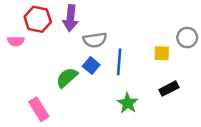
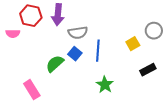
yellow square: (162, 53) -> (133, 44), turned -32
black rectangle: (169, 89) -> (148, 70), moved

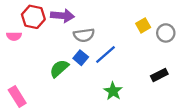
purple arrow: (58, 15) -> (62, 16), turned -90
yellow square: (133, 44) -> (143, 25), moved
blue line: (98, 51) -> (105, 55), turned 45
pink rectangle: (32, 90) -> (17, 97), moved

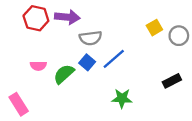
pink semicircle: (14, 36) -> (38, 66), moved
green star: (113, 91) -> (122, 98), turned -30

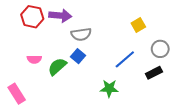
gray circle: (179, 36) -> (160, 49), moved
blue line: (114, 59) -> (125, 59), moved

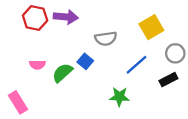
yellow square: (138, 25) -> (151, 27), size x1.5
gray semicircle: (81, 34) -> (106, 39), moved

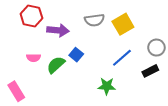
purple arrow: (66, 17) -> (58, 30), moved
yellow square: (151, 27) -> (123, 24), moved
gray semicircle: (106, 39) -> (94, 20), moved

